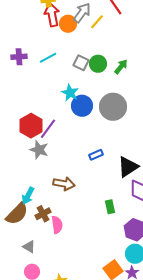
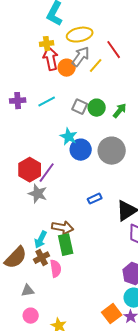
cyan arrow: (28, 196) -> (41, 240), moved
green rectangle: (110, 207) -> (66, 245), moved, size x1.5
gray triangle: (29, 247) -> (28, 291), turned -40

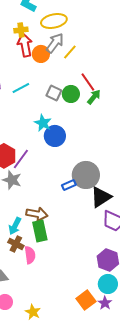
red line: (114, 50) -> (88, 82), moved
gray circle: (112, 151) -> (86, 175), moved
brown cross: (42, 258) -> (16, 244), turned -35

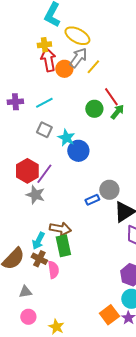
yellow ellipse: (54, 21) -> (77, 36), turned 40
gray square: (54, 93) -> (44, 130), moved
gray circle: (86, 175) -> (109, 190), size x0.7

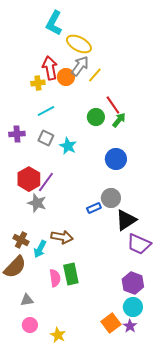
yellow cross: (44, 45) -> (38, 83), moved
purple cross: (15, 102) -> (17, 134), moved
blue circle: (78, 151) -> (116, 159), moved
green rectangle: (63, 246) -> (71, 274), moved
brown cross: (39, 259) -> (21, 240), moved

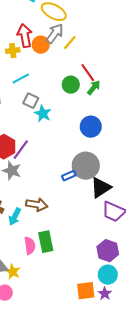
gray square: (46, 138) -> (31, 101), moved
gray circle: (111, 198) -> (86, 166), size x1.4
orange square: (111, 323) -> (86, 291), turned 30
yellow star: (58, 335) -> (13, 272), moved

